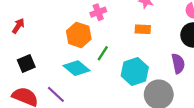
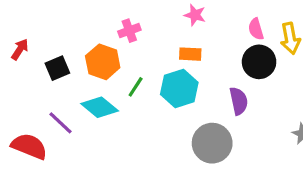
black square: (26, 64) -> (57, 68), moved
cyan hexagon: (135, 72) -> (179, 88), moved
purple line: (56, 94) -> (61, 123), moved

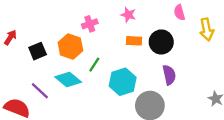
pink star: (195, 15) -> (128, 15), moved
pink semicircle: (256, 29) -> (179, 12), moved
black circle: (259, 62) -> (161, 42), moved
cyan hexagon: (179, 88) -> (123, 82), moved

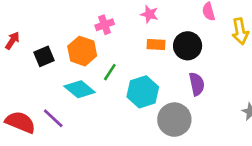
purple line: (40, 91) -> (53, 118), moved

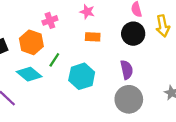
black circle: (188, 46) -> (133, 34), moved
gray circle: (174, 120) -> (129, 99), moved

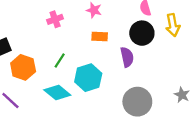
orange hexagon: (31, 42) -> (23, 67), moved
purple semicircle: (127, 70) -> (127, 57), moved
cyan diamond: (29, 74) -> (57, 92), moved

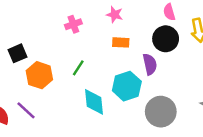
cyan hexagon: (88, 78) -> (127, 86), moved
cyan diamond: (57, 92) -> (94, 102), moved, turned 45

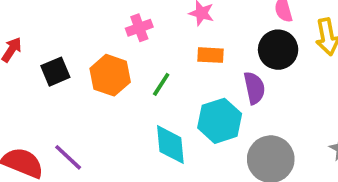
green line: (78, 68) -> (161, 84), moved
orange hexagon: (39, 75) -> (110, 75), moved

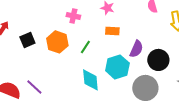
pink cross: (139, 28) -> (73, 16), turned 32
black circle: (278, 50) -> (158, 60), moved
purple semicircle: (254, 88) -> (136, 49), turned 36

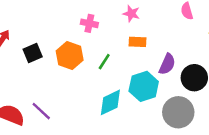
cyan diamond: (90, 80) -> (110, 102), turned 70

